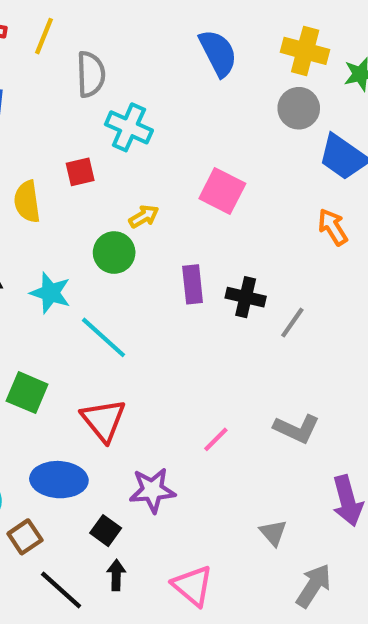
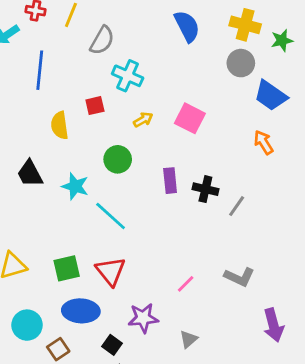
gray semicircle: (91, 74) -> (102, 40), turned 32
yellow arrow: (144, 216) -> (143, 120), moved
green square: (27, 393) -> (67, 268), moved, turned -36
gray triangle: (273, 533) -> (188, 339), moved, turned 30

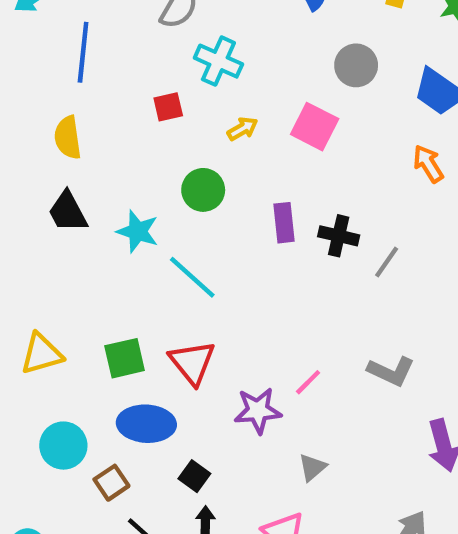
gray circle: (241, 63) -> (356, 65), moved
yellow semicircle: (60, 125) -> (68, 137), moved
purple star: (143, 318) -> (258, 411), moved

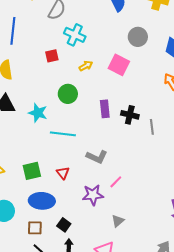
gray line: (387, 262) -> (152, 127), turned -42
cyan line: (192, 277) -> (63, 134), turned -35
red triangle: (192, 363) -> (63, 173), size x0.6
gray L-shape: (391, 371) -> (97, 157), moved
brown square: (111, 483) -> (35, 228), moved, turned 35

